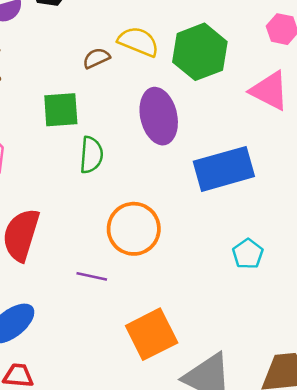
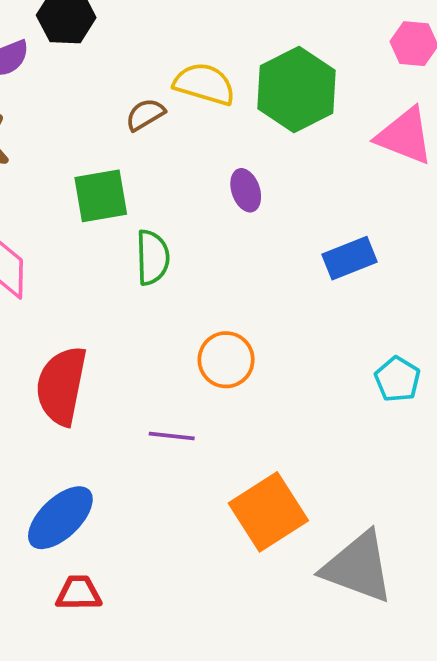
purple ellipse: (159, 116) -> (246, 190), size x0.5
blue rectangle: (224, 169) -> (349, 258), size x0.6
orange circle: (134, 229) -> (226, 360), size x0.7

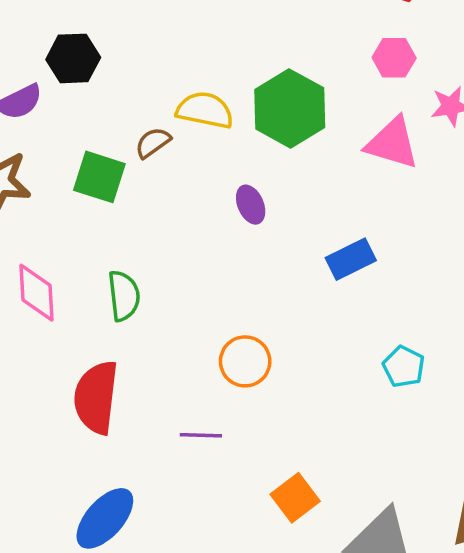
green square: (101, 196) -> (99, 177), moved, turned 32
green semicircle: (153, 257) -> (124, 296), moved
orange square: (268, 512) -> (295, 498), size x0.7

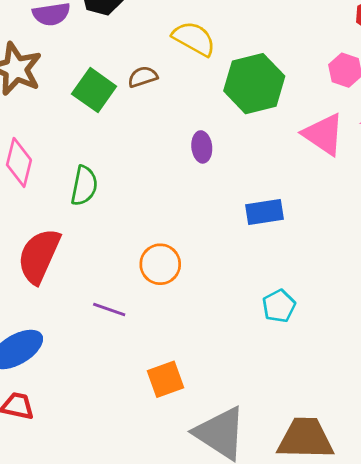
yellow semicircle: (205, 110) -> (194, 39), moved

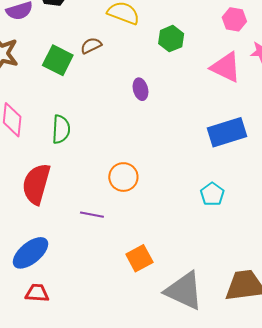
green hexagon: (254, 84) -> (171, 39), size x0.6
blue rectangle: (264, 212) -> (227, 132), moved, size x1.4

